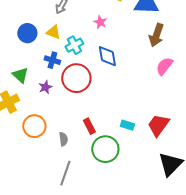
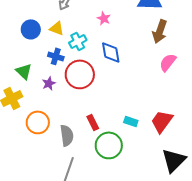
gray semicircle: (63, 139) -> (67, 135), size x1.5

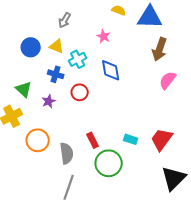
red circle: (80, 74) -> (80, 92), size x0.6

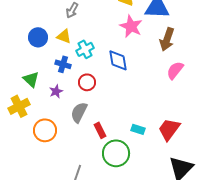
pink star: (104, 36) -> (131, 26), moved, size x1.6
gray semicircle: (67, 153) -> (79, 112), moved, turned -145

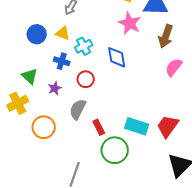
cyan rectangle: (138, 129) -> (137, 126), size x1.6

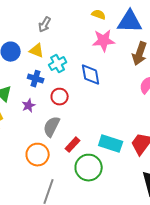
pink star: (130, 23) -> (104, 41), turned -30
orange circle: (44, 127) -> (38, 155), moved
red rectangle: (99, 127) -> (73, 145), turned 70

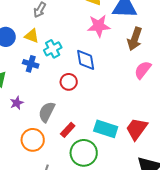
red circle: (60, 97) -> (69, 82), moved
purple star: (29, 106) -> (17, 103), moved

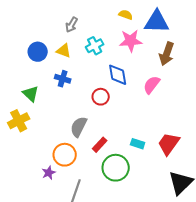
cyan cross: (53, 49) -> (95, 46), moved
pink semicircle: (143, 70) -> (152, 85), moved
purple star: (17, 103) -> (49, 173), moved
cyan rectangle: (106, 129) -> (138, 144), size x0.6

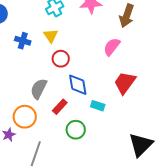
yellow triangle: (64, 51) -> (51, 36), moved, turned 35
blue diamond: (118, 75) -> (78, 85), moved
red trapezoid: (169, 144) -> (125, 83), moved
green circle: (116, 168) -> (76, 130), size x0.7

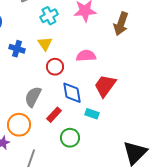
pink semicircle: (112, 47) -> (86, 56), moved, turned 48
red trapezoid: (125, 83) -> (105, 86), moved

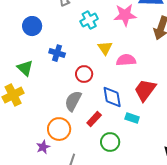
yellow triangle: (45, 44) -> (105, 48), moved
red circle: (55, 67) -> (84, 74), moved

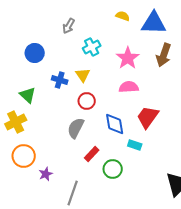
pink star: (125, 15) -> (128, 58), moved, turned -30
yellow triangle: (105, 48) -> (83, 75), moved
red rectangle: (94, 119) -> (92, 154), moved
orange circle: (59, 129) -> (24, 156), moved

